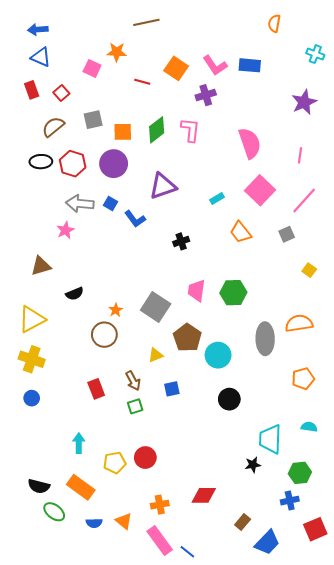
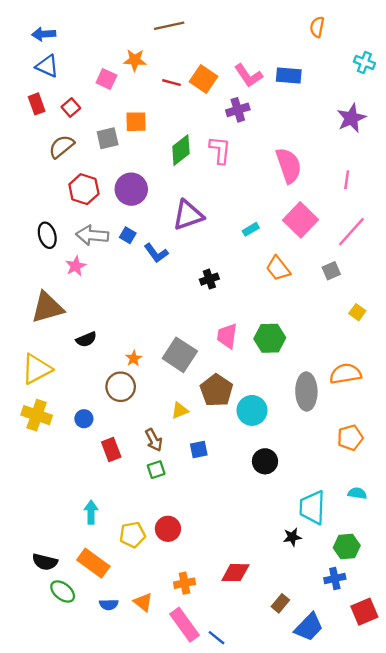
red line: (142, 82) -> (171, 83), moved
orange square: (123, 132) -> (136, 122), moved
black ellipse: (41, 162) -> (47, 235), moved, turned 75
brown triangle: (41, 266) -> (47, 307), size x1.4
blue circle: (32, 398) -> (84, 419), moved

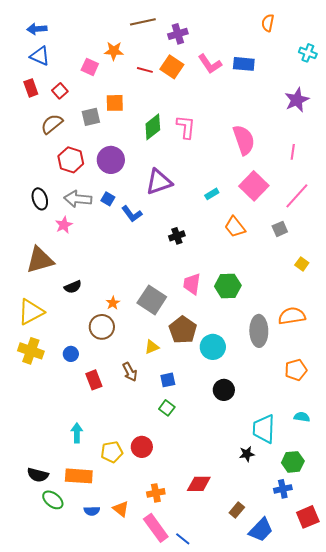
purple cross: (238, 110) -> (178, 34), moved
green square: (156, 470) -> (167, 408), moved, turned -35
orange rectangle: (93, 563) -> (79, 476), turned -32

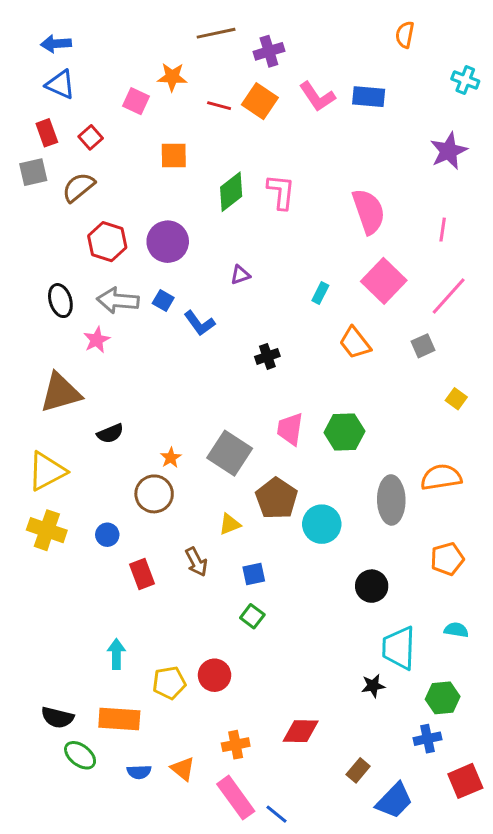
gray square: (91, 117) -> (33, 172), moved
purple triangle: (159, 182) -> (240, 275), size x0.5
cyan rectangle: (212, 194) -> (320, 293), turned -32
black circle: (224, 390) -> (372, 586), moved

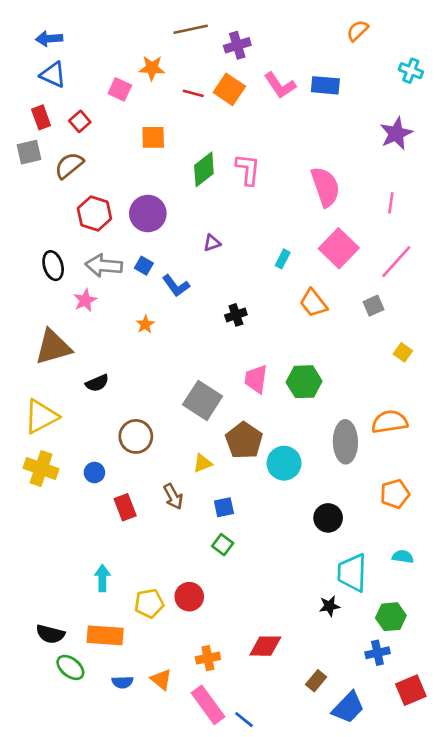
orange semicircle: (405, 35) -> (357, 31), turned 35
orange star: (171, 458) -> (145, 324), moved

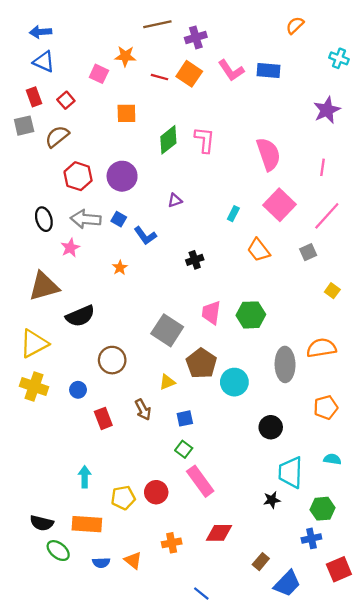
black semicircle: (97, 383) -> (80, 316), size x1.5
pink rectangle: (208, 705) -> (200, 481), moved

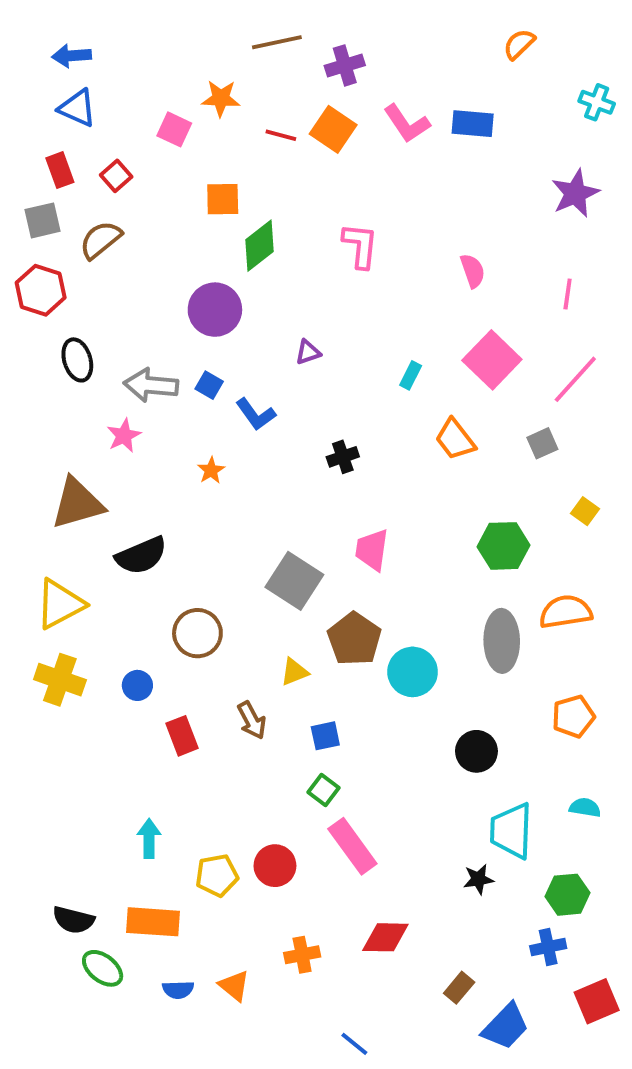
green diamond: (168, 140) -> (259, 246), moved
pink semicircle: (269, 154) -> (473, 271), size x0.6
red hexagon: (78, 176) -> (41, 290), moved
black ellipse: (44, 219) -> (77, 360), moved
green hexagon: (251, 315) -> (504, 546), moved

